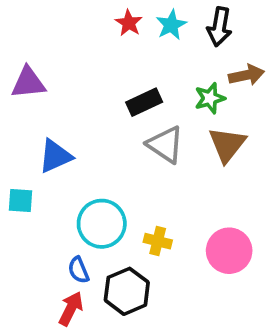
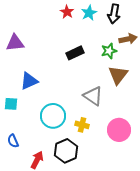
gray triangle: (165, 145) -> (93, 96), moved
blue semicircle: (79, 270) -> (13, 141), moved

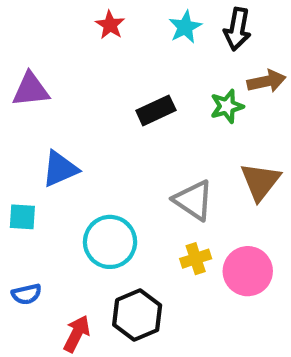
red star: (67, 12) -> (110, 25), moved
brown triangle: (118, 75) -> (260, 181), moved
yellow cross: (82, 125) -> (196, 259), moved, turned -32
blue semicircle: (13, 141) -> (27, 294), turned -80

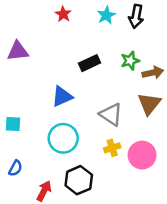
brown arrow: (267, 81) -> (153, 73), moved
blue triangle: (60, 169) -> (62, 97), moved
blue semicircle: (27, 294) -> (15, 168), turned -49

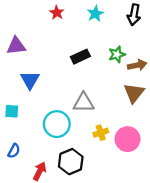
black arrow: (136, 16) -> (134, 15), moved
blue triangle: (62, 97) -> (30, 80), moved, turned -36
gray triangle: (111, 114) -> (84, 103), moved, turned -35

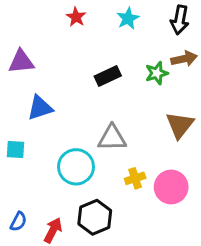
brown arrow: (137, 65) -> (184, 59), moved
blue triangle: (30, 80) -> (40, 108), turned 42
blue semicircle: (14, 151) -> (18, 222), moved

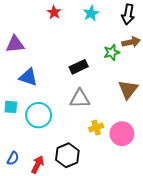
black rectangle: (108, 76) -> (79, 67), moved
blue triangle: (40, 108) -> (28, 77), turned 36
cyan circle: (76, 167) -> (39, 115), moved

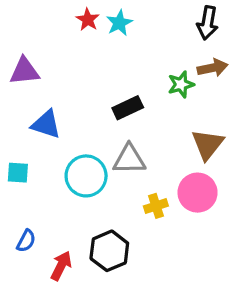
cyan star: (91, 13) -> (119, 23), moved
cyan circle: (39, 115) -> (86, 176), moved
pink circle: (122, 134) -> (198, 193), moved
blue semicircle: (13, 158) -> (26, 241), moved

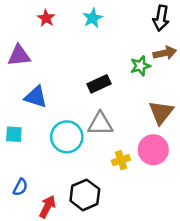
red star: (88, 20) -> (46, 18), moved

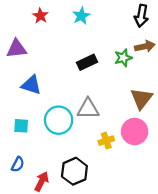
black rectangle: (99, 84) -> (87, 62), moved
cyan square: (14, 134) -> (21, 126), moved

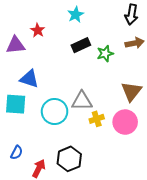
red star: (40, 16) -> (38, 30), moved
green star: (123, 58) -> (105, 54), moved
black rectangle: (87, 62) -> (81, 45), moved
cyan square: (21, 126) -> (16, 104), moved, size x1.5
yellow cross: (106, 141) -> (97, 119), moved

